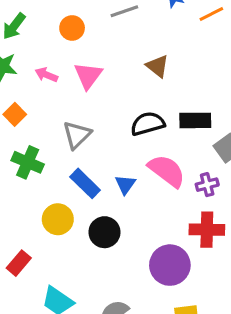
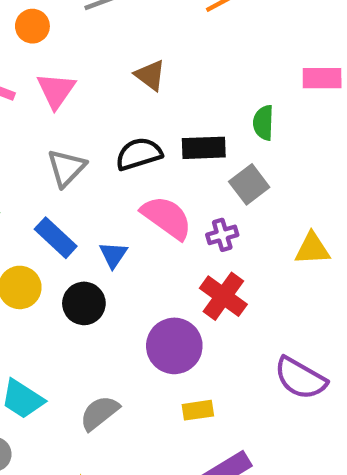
gray triangle: (77, 135) -> (66, 168), moved
blue triangle: (125, 184) -> (113, 255), moved
red cross: (207, 230) -> (223, 296), turned 36

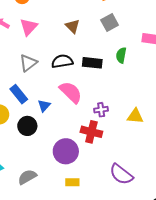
gray square: (249, 184) -> (110, 22), moved
purple cross: (222, 235) -> (101, 110), moved
red cross: (223, 296) -> (91, 132), turned -30

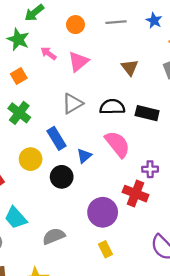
yellow rectangle: (72, 182) -> (105, 249), turned 56

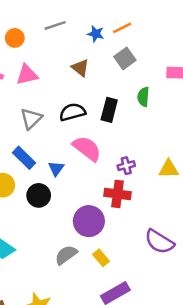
blue star: (154, 21) -> (96, 34), moved
pink triangle: (78, 62) -> (27, 75), turned 40
black rectangle: (147, 113) -> (109, 110), turned -75
gray semicircle: (54, 236) -> (66, 255), moved

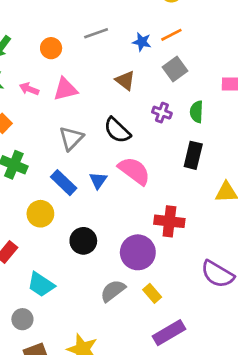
black rectangle: (109, 110) -> (193, 155), moved
black semicircle: (72, 112) -> (117, 130), turned -120
purple cross: (126, 166) -> (162, 113), moved, turned 35
blue triangle: (56, 168) -> (98, 180), moved
black circle: (39, 195) -> (83, 241), moved

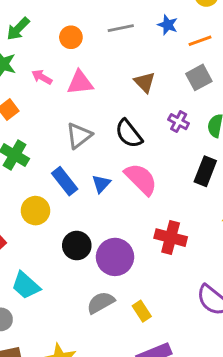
blue star: (142, 42) -> (168, 25), moved
purple circle: (138, 252) -> (115, 257), moved

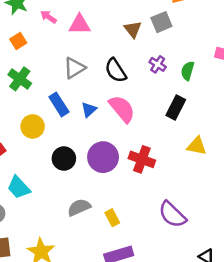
gray square: (199, 77) -> (161, 22), moved
purple circle: (115, 257) -> (103, 157), moved

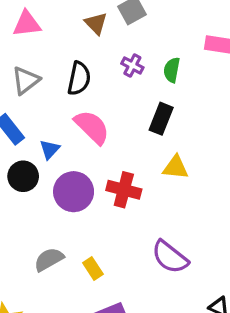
black semicircle: (116, 70) -> (79, 78), turned -130
blue triangle: (89, 110) -> (50, 149), moved
yellow triangle: (197, 146) -> (176, 167), moved
black circle: (64, 159) -> (23, 176), moved

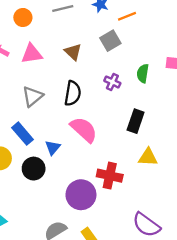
brown triangle: (96, 23) -> (73, 52), moved
green semicircle: (172, 70) -> (143, 73), moved
purple circle: (74, 192) -> (81, 195), moved

